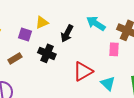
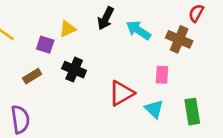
black arrow: (67, 33) -> (106, 18), moved
pink rectangle: (114, 49) -> (162, 75), moved

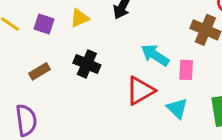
cyan arrow: (138, 30) -> (155, 55), moved
purple square: (45, 45) -> (44, 24), moved

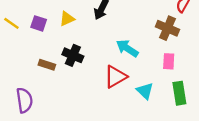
pink rectangle: (186, 70) -> (169, 61), moved
brown rectangle: (40, 71) -> (47, 65), moved, turned 49

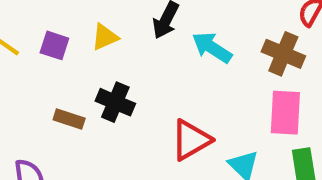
cyan arrow: (127, 48) -> (212, 48), moved
pink rectangle: (169, 61) -> (285, 113), size x1.5

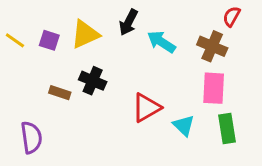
yellow triangle: (105, 37) -> (85, 34), size x1.5

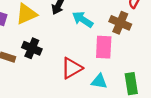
pink rectangle: (214, 88) -> (104, 47), moved
cyan triangle: (184, 125) -> (99, 81), turned -35

